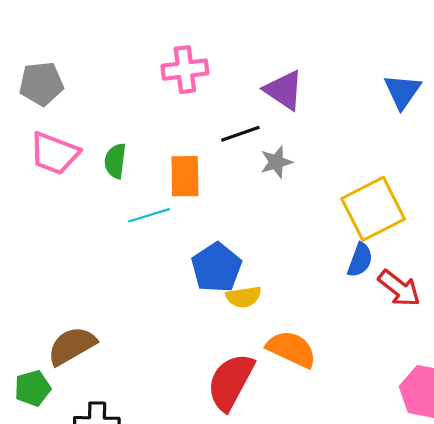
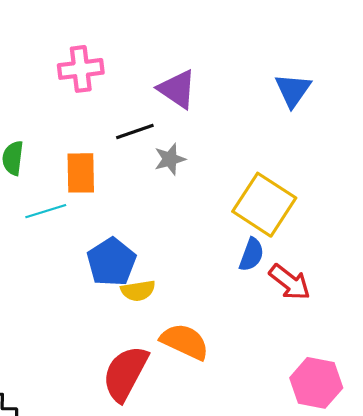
yellow square: (373, 209) -> (264, 205), turned -30

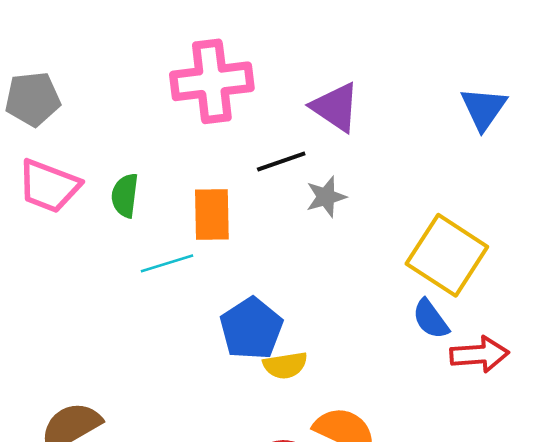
pink cross: (81, 69) -> (212, 81), size x1.4
blue semicircle: (252, 255) -> (431, 319), turned 124
red arrow: (290, 282) -> (480, 354), turned -42

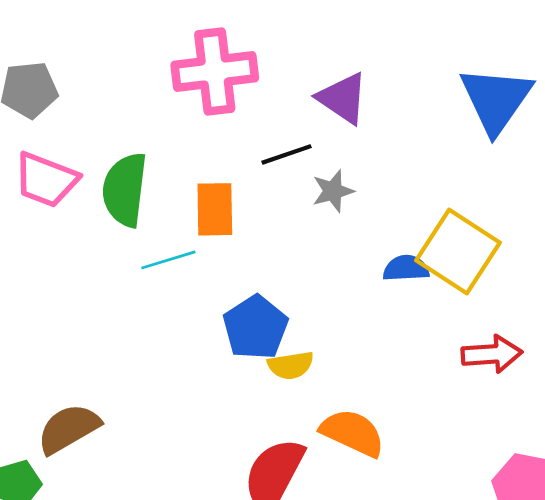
blue triangle: (484, 109) -> (496, 100), size x1.5
green semicircle: (125, 195) -> (125, 190), size x1.6
blue semicircle: (431, 319) -> (406, 268), moved, turned 123

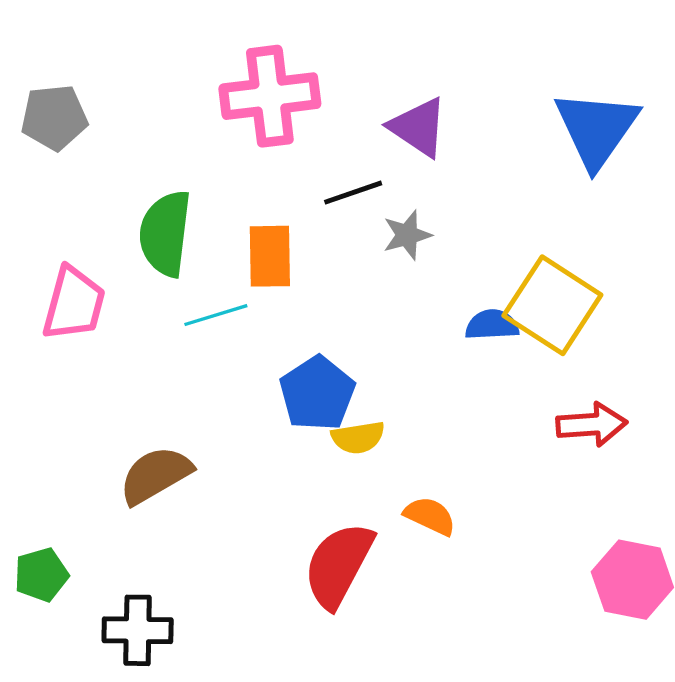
pink trapezoid: (46, 180) -> (74, 304), moved, turned -96
brown semicircle: (69, 429) -> (156, 475), moved
orange semicircle: (353, 433) -> (430, 516), size x0.7

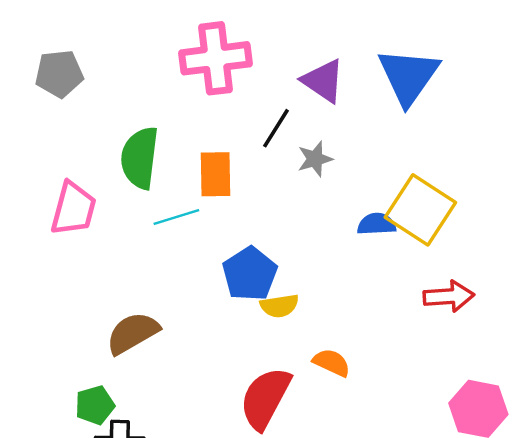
blue triangle: (596, 129) -> (409, 76), moved
black line: (353, 193) -> (276, 128), turned -39
green pentagon: (41, 575) -> (95, 405), moved

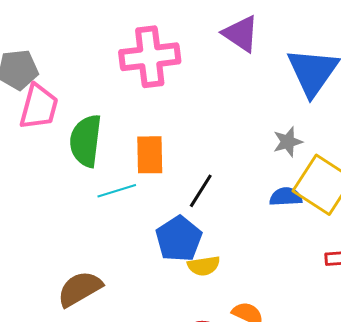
purple triangle: (323, 81) -> (241, 34), moved
black line: (276, 128) -> (201, 191), moved
gray star: (315, 159) -> (288, 142), moved
pink trapezoid: (73, 209) -> (39, 107), moved

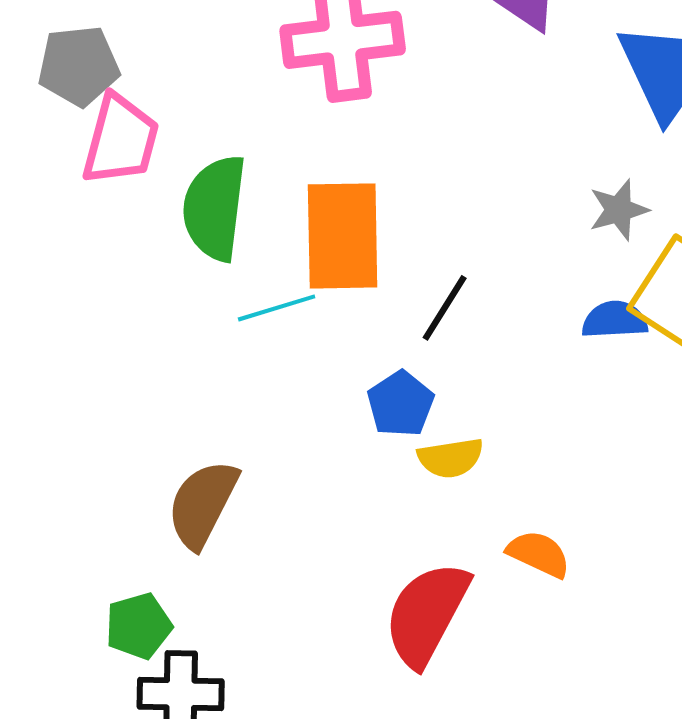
orange rectangle: (150, 155) -> (343, 236), size x1.4
blue pentagon: (179, 239) -> (401, 404), size x0.7
brown semicircle: (80, 289) -> (203, 504), turned -33

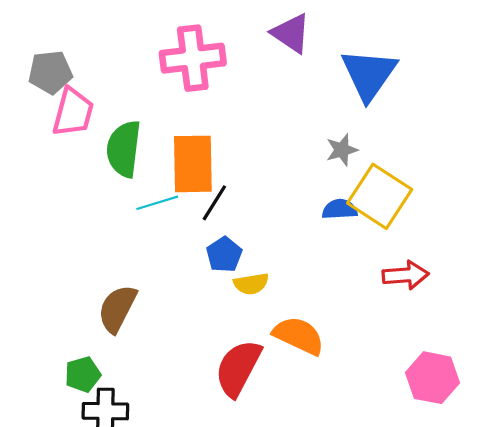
black line: (445, 308) -> (214, 203), moved
orange semicircle: (539, 554) -> (299, 336), size x1.5

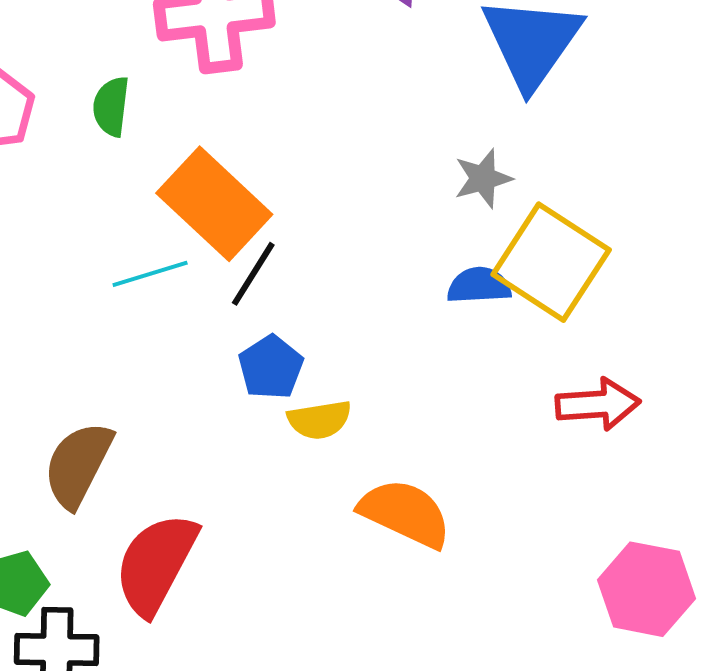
green semicircle: (124, 149) -> (111, 106), moved, size x0.6
orange rectangle: (193, 164) -> (214, 204), turned -46
red semicircle: (238, 368) -> (156, 564), moved

